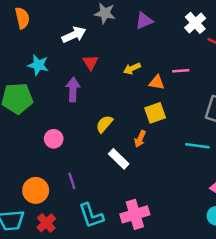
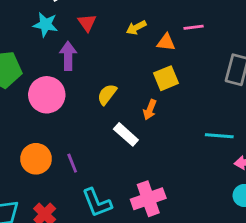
cyan star: (38, 65) -> (46, 25), moved
pink circle: (54, 139) -> (47, 95), moved, size x1.6
cyan line: (197, 146) -> (219, 136), moved
orange circle: (36, 190) -> (36, 159), moved

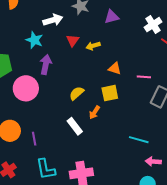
red triangle: (87, 23) -> (73, 40), moved
yellow arrow: (136, 27) -> (93, 46), moved
pink line: (194, 27) -> (144, 77), moved
yellow semicircle: (107, 94) -> (77, 93), moved

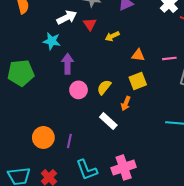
red triangle: (73, 40) -> (90, 24), moved
pink circle: (26, 88) -> (79, 90), moved, size x0.7
purple line: (34, 139) -> (69, 141), turned 32

